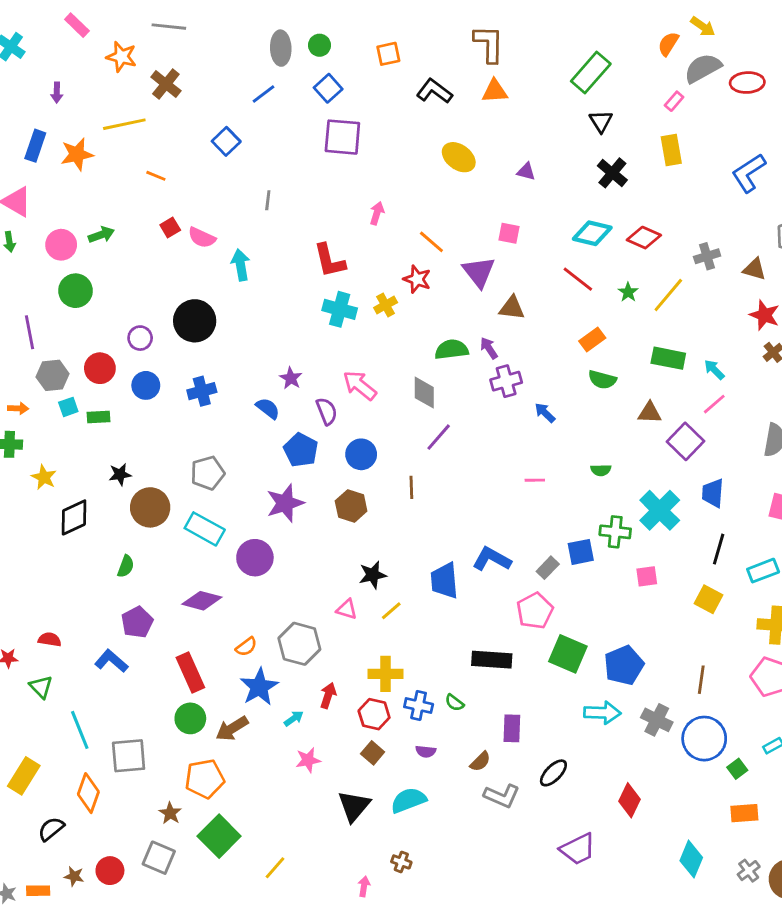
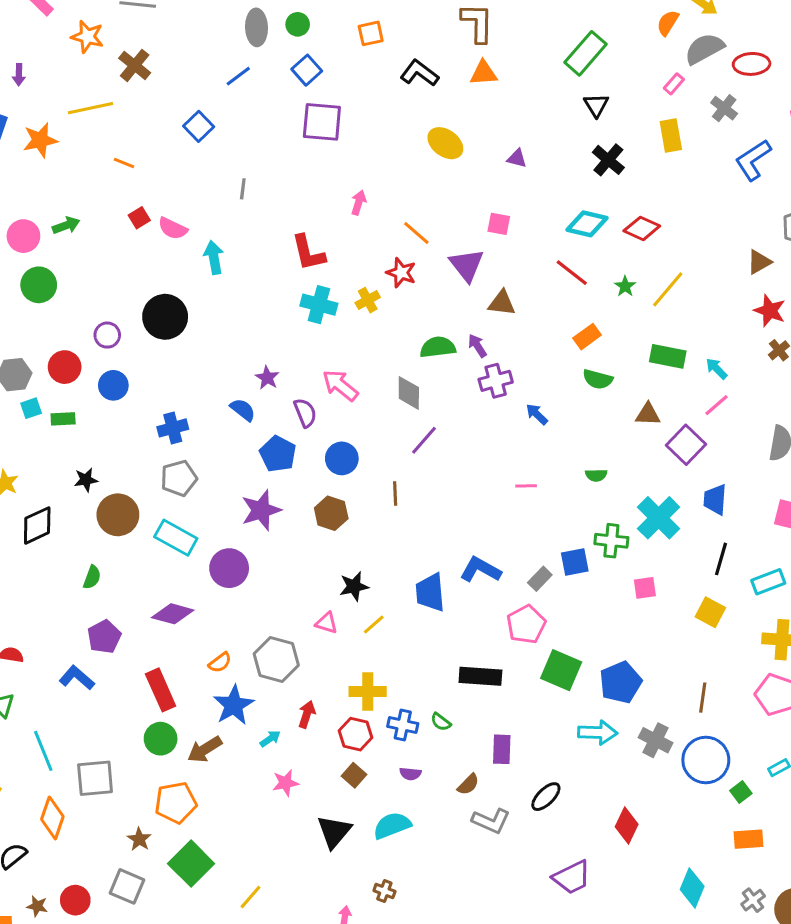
gray cross: (707, 256) -> (724, 108), moved, turned -35
brown triangle: (754, 269) -> (759, 262), turned -45
blue cross: (202, 391) -> (173, 428), moved

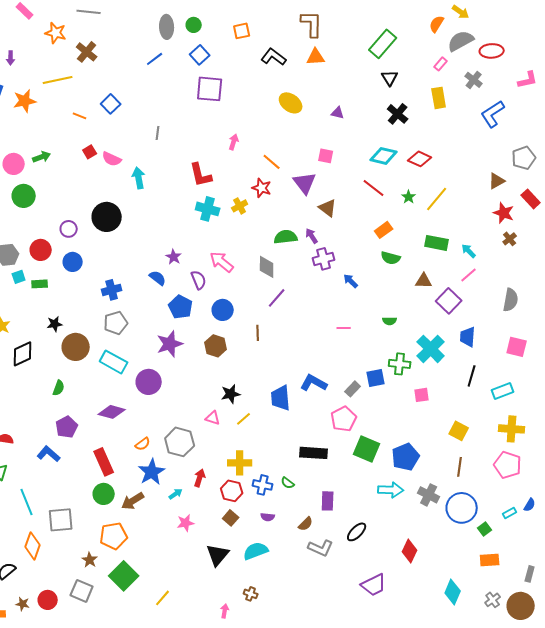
blue square: (199, 126) -> (111, 104), moved
brown triangle: (502, 303) -> (328, 208), turned 30
yellow square: (710, 612) -> (459, 431), moved

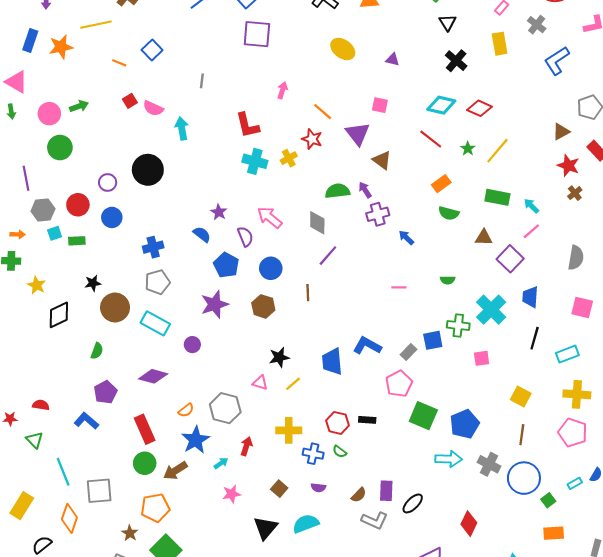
purple circle: (149, 382) -> (192, 345), size x0.6
black rectangle: (314, 453) -> (367, 420), size x0.6
red hexagon: (232, 491) -> (337, 423), moved
purple rectangle: (328, 501) -> (386, 491), moved

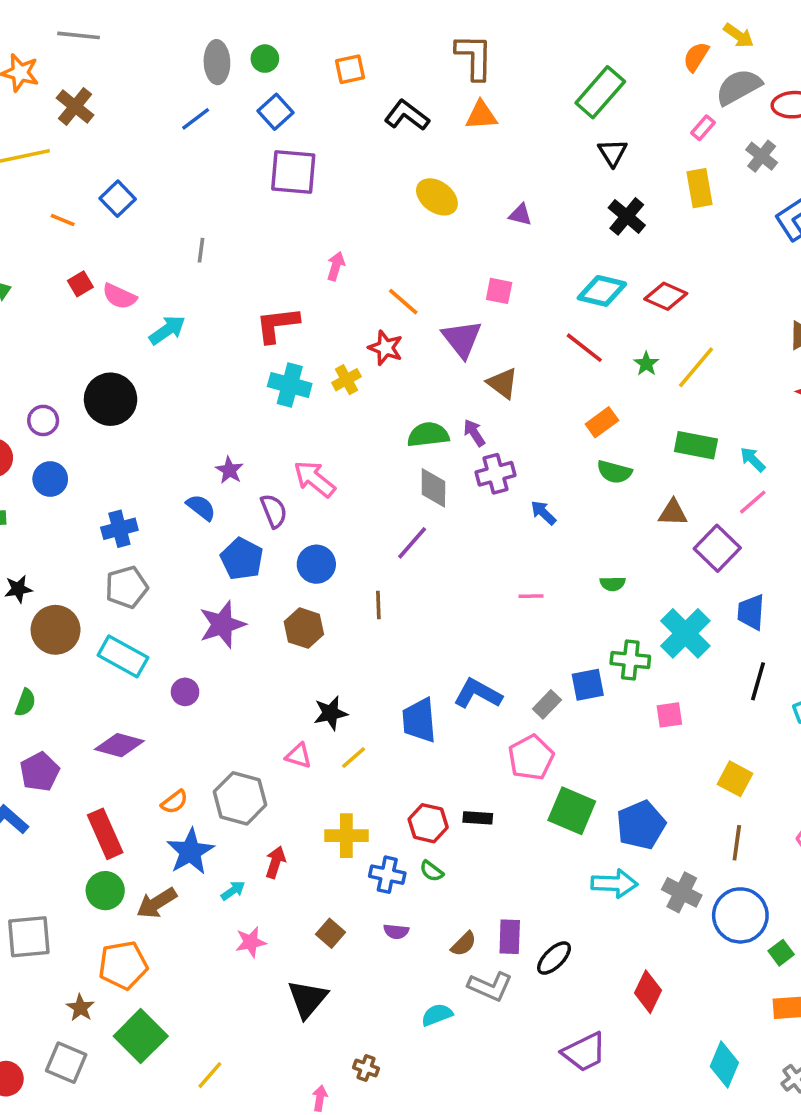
red L-shape: (247, 125) -> (277, 325), turned 96
cyan arrow: (182, 128) -> (167, 330), turned 65
gray diamond: (317, 223) -> (433, 488), moved
cyan semicircle: (306, 524) -> (437, 1015), moved, size x0.7

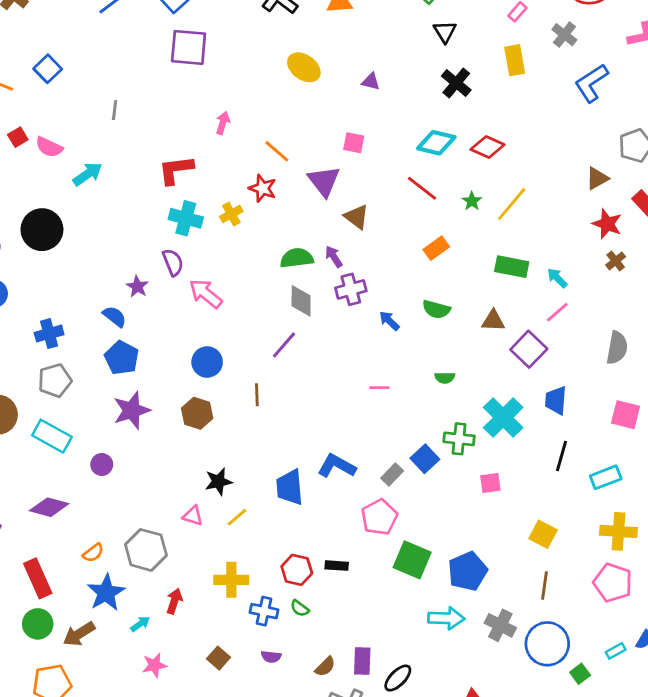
green semicircle: (614, 472) -> (436, 309), moved
purple semicircle: (274, 511) -> (173, 262), moved
blue pentagon: (242, 559) -> (122, 358), moved
blue square: (588, 685) -> (425, 459), turned -32

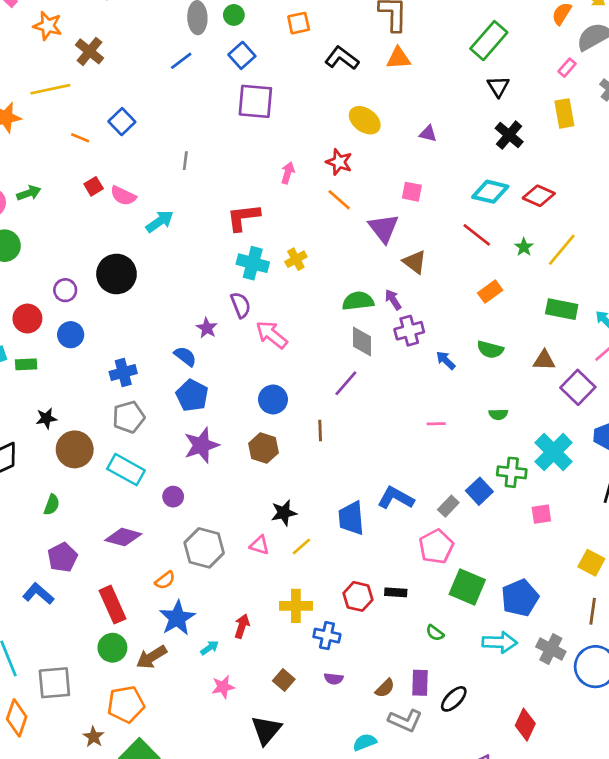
red star: (263, 188) -> (339, 162), moved
gray hexagon: (146, 550) -> (204, 548), moved
green semicircle: (300, 608) -> (435, 633), moved

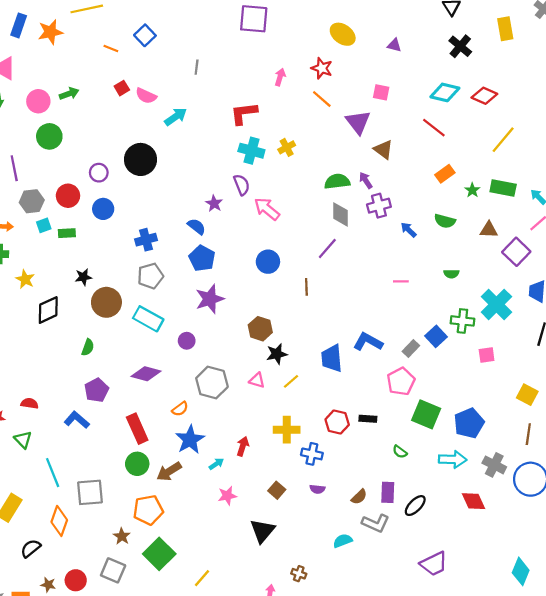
green star: (524, 247) -> (472, 190), moved
brown hexagon: (264, 448) -> (260, 329), moved
red diamond: (525, 725) -> (473, 501), moved, turned -50

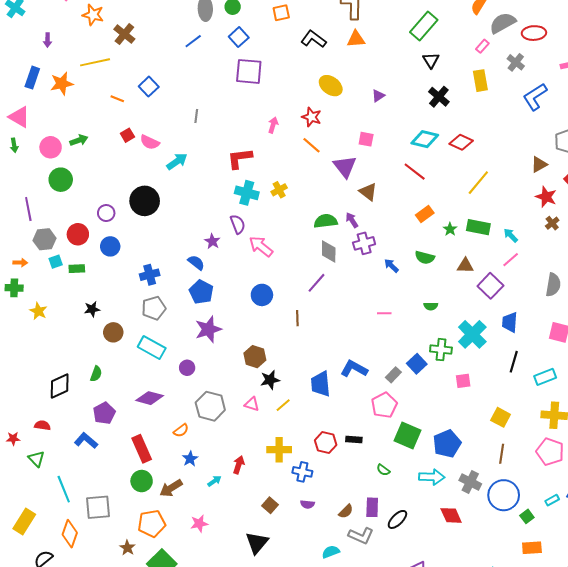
purple triangle: (394, 45) -> (378, 96), turned -48
brown circle: (106, 302) -> (113, 332), size x0.7
black diamond: (48, 310) -> (60, 386), moved
blue star: (190, 440) -> (190, 459), size x0.6
pink star: (227, 496) -> (199, 523), moved

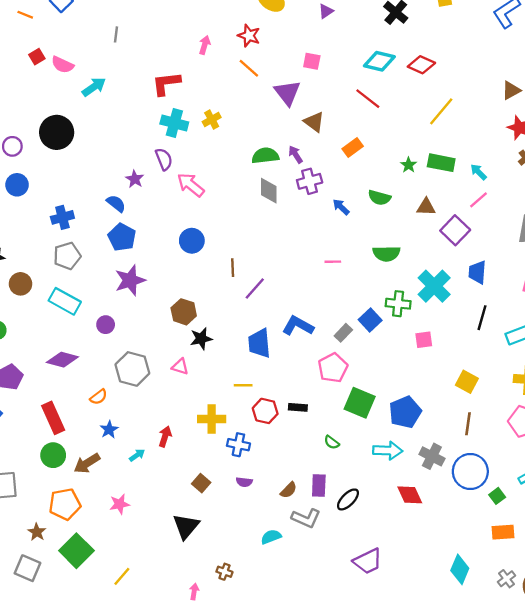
orange rectangle: (425, 214) -> (353, 148), moved
purple line: (317, 283) -> (255, 289), moved
green semicircle: (431, 306) -> (386, 254), size x1.6
yellow line: (283, 405) -> (243, 385), moved, turned 42

